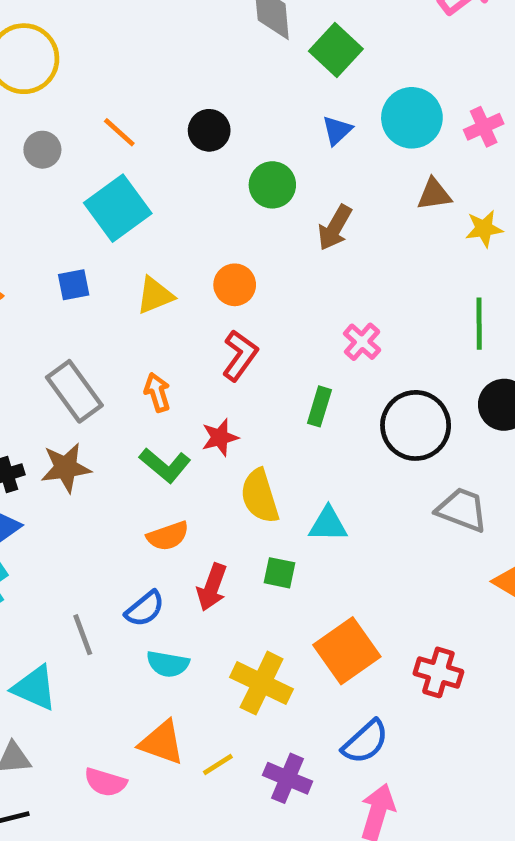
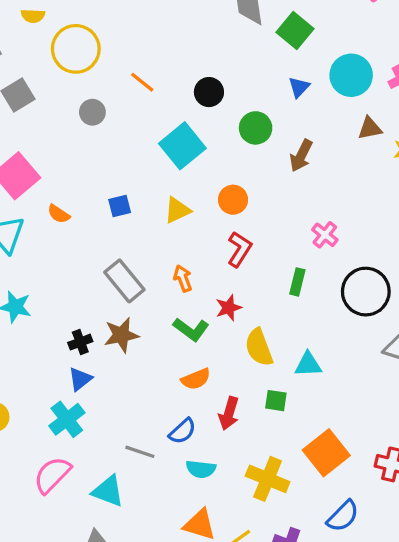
orange line: (119, 132) -> (142, 82), moved
cyan square: (118, 208) -> (182, 146), moved
gray line: (83, 635) -> (140, 452), turned -48

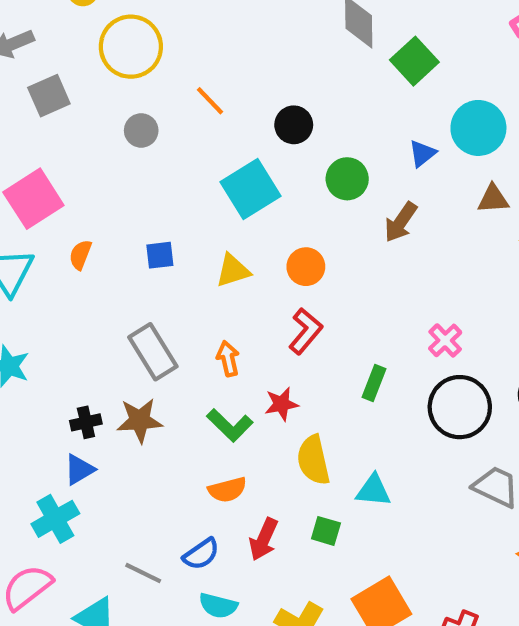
blue triangle: (299, 87) -> (422, 153), moved
orange semicircle: (59, 214) -> (80, 255), turned 70
pink cross: (325, 235) -> (445, 340), moved

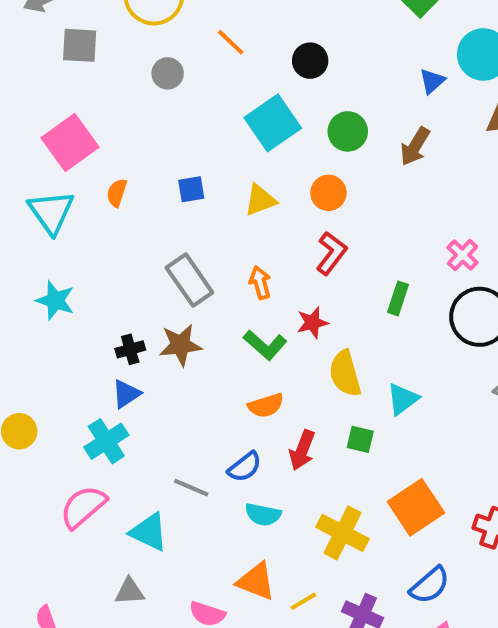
gray square: (49, 96) -> (80, 45), turned 30
green circle: (347, 179) -> (348, 131), moved
cyan triangle: (373, 490) -> (403, 399), turned -39

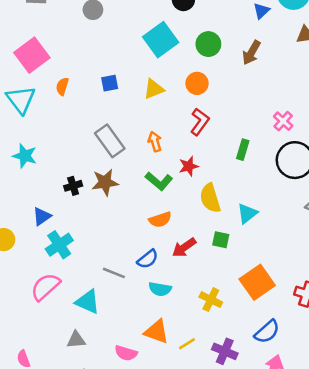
blue triangle: (126, 394) -> (42, 216), moved
red arrow: (302, 450) -> (184, 247), turned 35
yellow cross: (342, 533) -> (211, 300), size x0.7

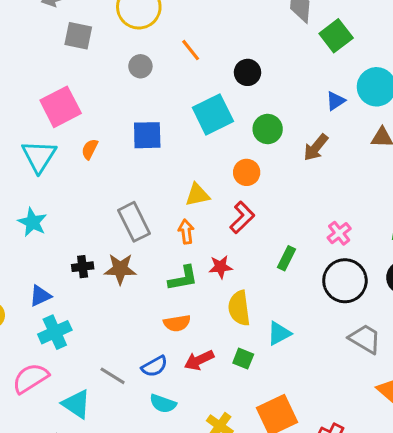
blue square: (110, 83) -> (147, 135), moved, size x1.5
yellow triangle: (154, 89) -> (197, 195), moved
green L-shape: (159, 181) -> (183, 278), turned -60

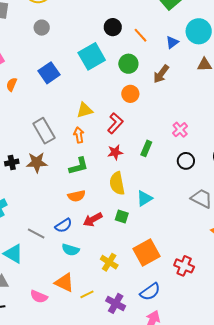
orange line: (191, 50) -> (140, 35), moved
blue square: (147, 135) -> (49, 73), turned -30
orange circle: (247, 172) -> (130, 94), moved
red star: (221, 267) -> (115, 152), moved
black circle: (345, 281) -> (186, 161), size x0.6

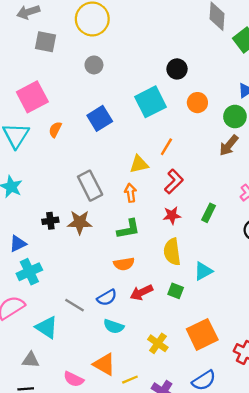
orange line: (140, 35) -> (166, 147), moved, turned 70
green circle: (128, 64) -> (235, 117), moved
brown arrow: (161, 74) -> (229, 145), moved
orange circle: (130, 94) -> (197, 103), moved

